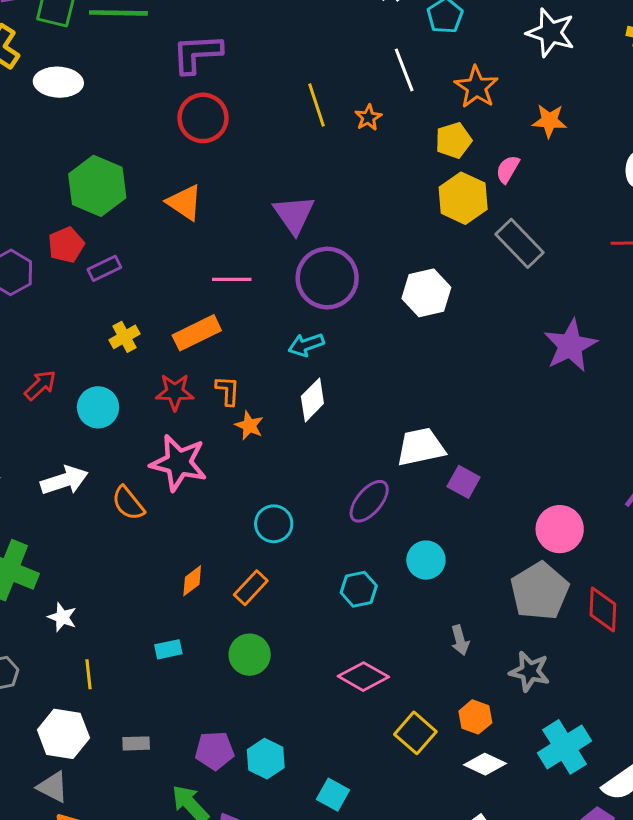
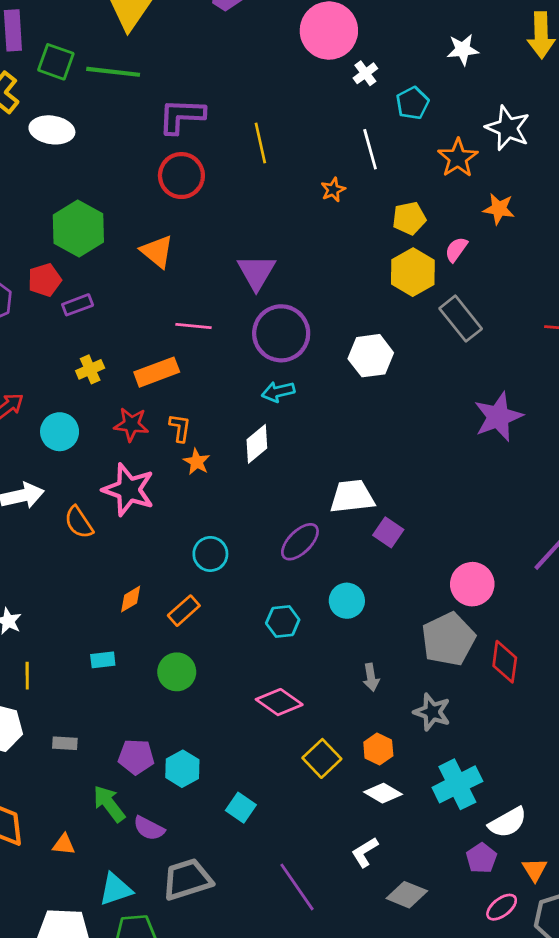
orange star: (476, 87) -> (458, 158), moved
yellow line: (317, 105) -> (260, 143), moved
cyan arrow: (306, 345) -> (278, 392), moved

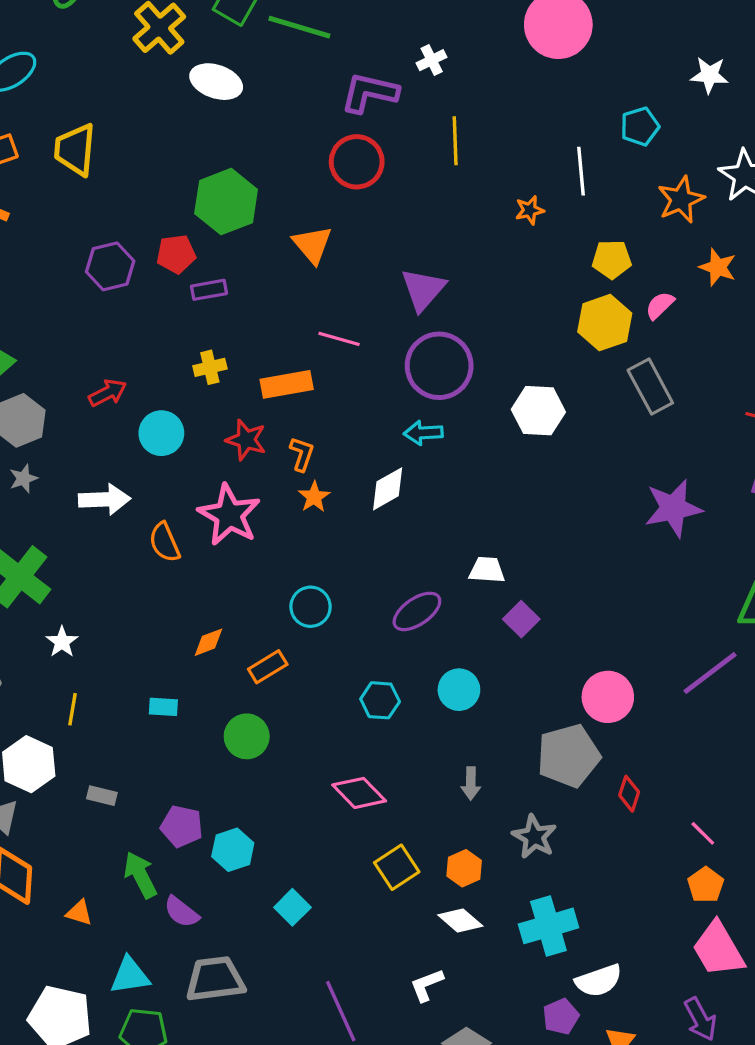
white cross: (365, 73) -> (432, 60), moved
white trapezoid: (352, 497) -> (487, 570), size x0.7
red diamond: (505, 662) -> (629, 794), size x0.7

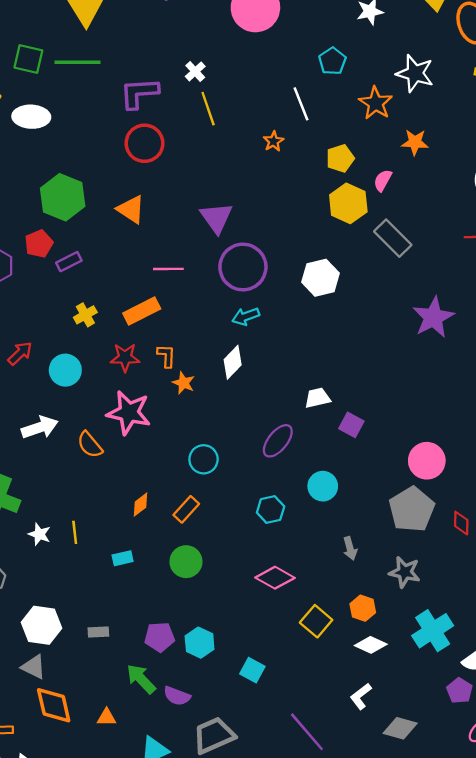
white cross: (432, 60) -> (195, 71), moved
yellow line: (73, 709) -> (75, 532), moved

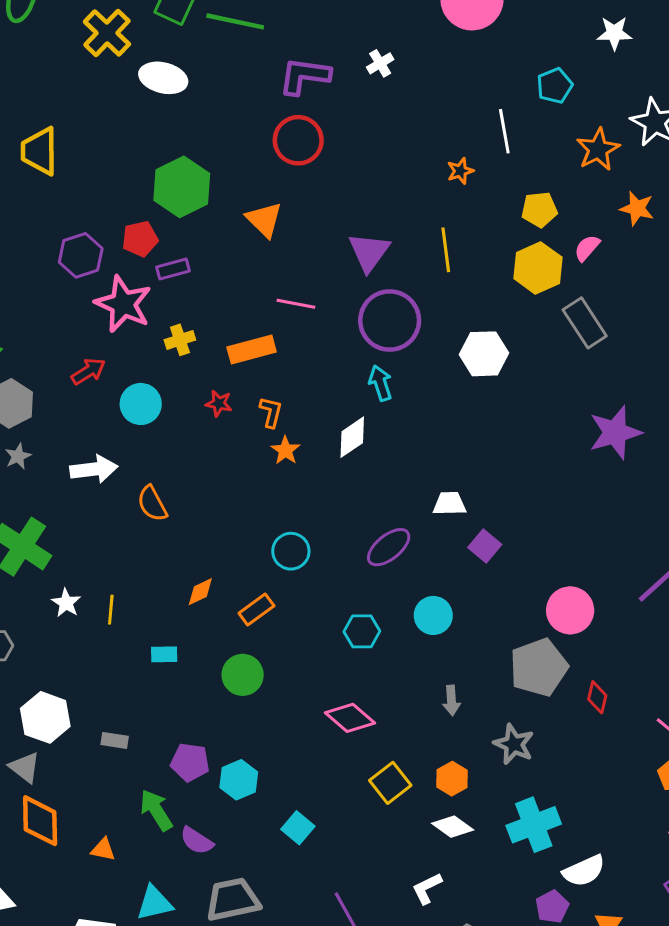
yellow line: (208, 109) -> (446, 250), moved
cyan arrow: (246, 316) -> (380, 383), turned 80
red star: (125, 357) -> (219, 403), size x0.7
pink star: (129, 413) -> (123, 304), moved

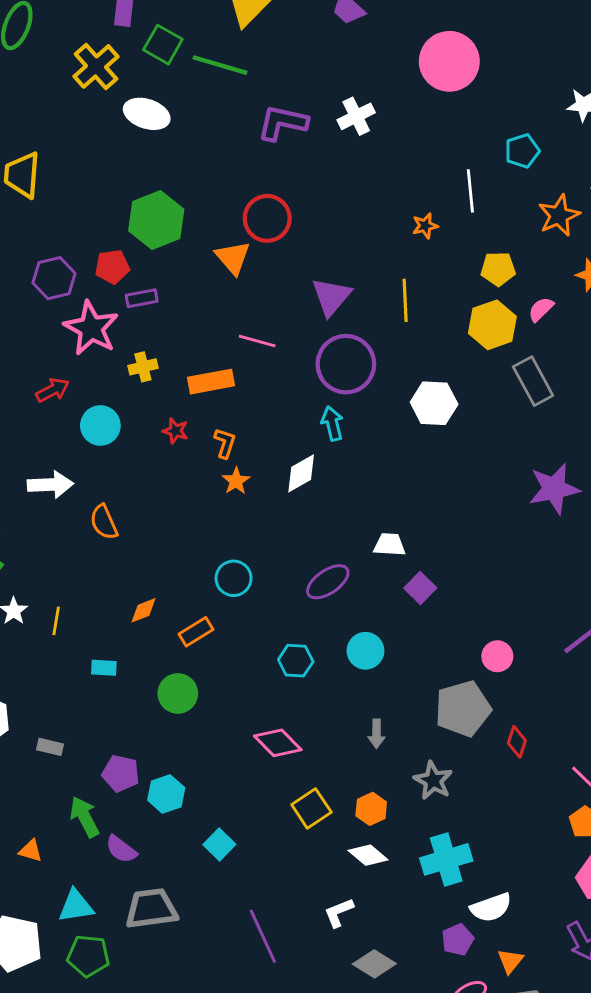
white cross: (380, 63) -> (356, 116), size x1.4
red circle: (298, 140) -> (267, 218), moved
pink circle: (570, 610) -> (497, 656), size x0.7

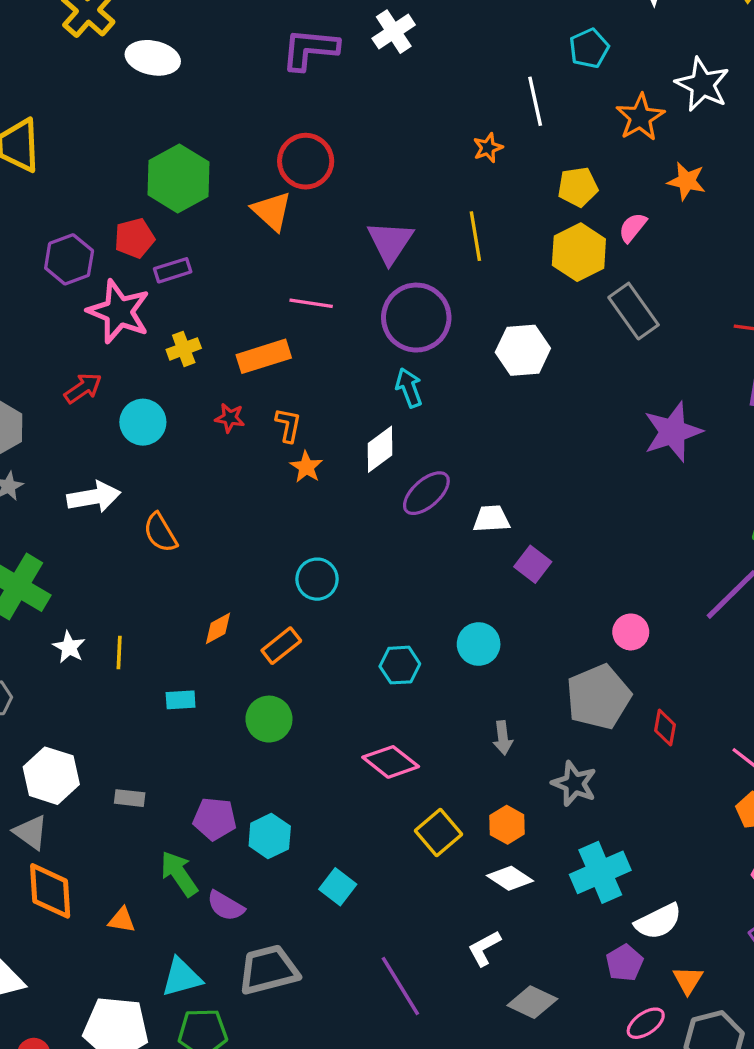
purple ellipse: (328, 582) -> (426, 493), moved

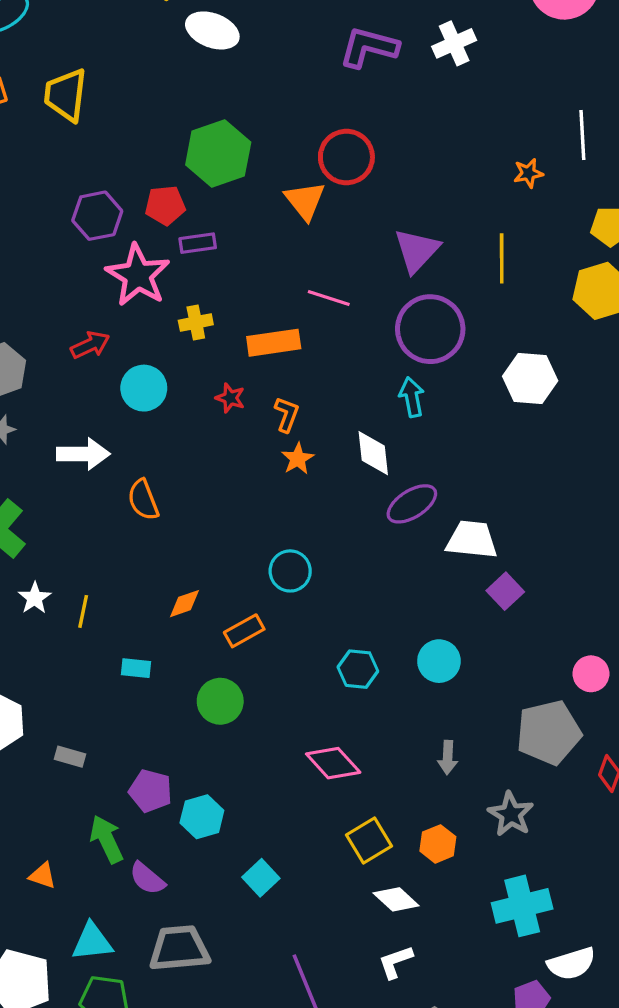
white diamond: (380, 449) -> (373, 453), turned -69
white trapezoid: (491, 519) -> (472, 540), size x1.4
white diamond: (510, 878) -> (396, 899), moved

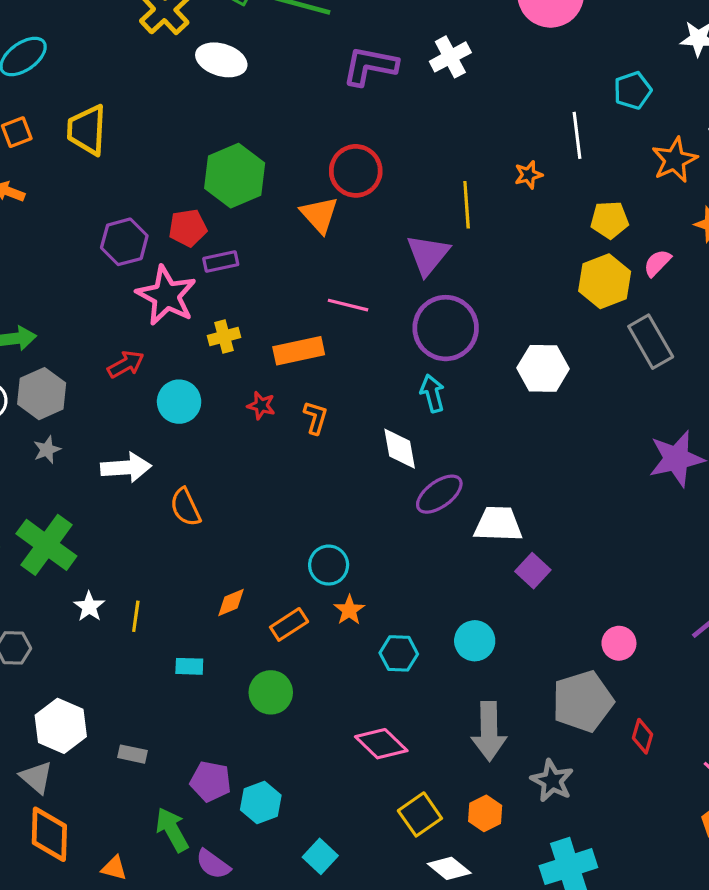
yellow line: (502, 258) -> (467, 205), moved
orange star: (298, 459) -> (349, 610), moved
gray arrow: (448, 757) -> (489, 731), size x1.8

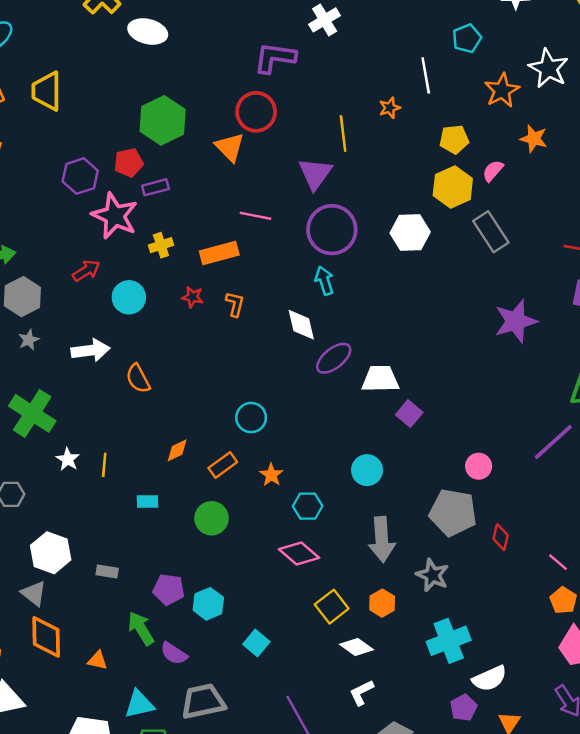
purple L-shape: (370, 66) -> (275, 58), moved
white hexagon: (543, 368) -> (410, 232), moved
orange star: (349, 610) -> (271, 475), moved
cyan hexagon: (399, 653) -> (308, 506), moved
gray pentagon: (583, 701) -> (453, 513), turned 30

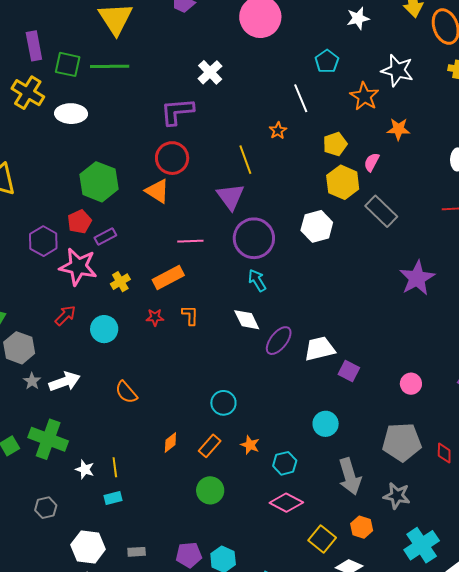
white arrow: (91, 350) -> (65, 382), moved
pink circle: (479, 466) -> (411, 384), moved
cyan rectangle: (148, 501) -> (113, 498), moved

